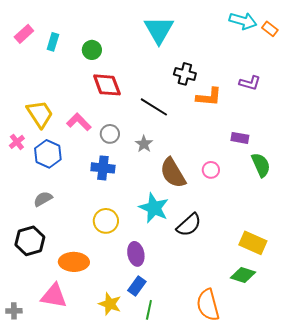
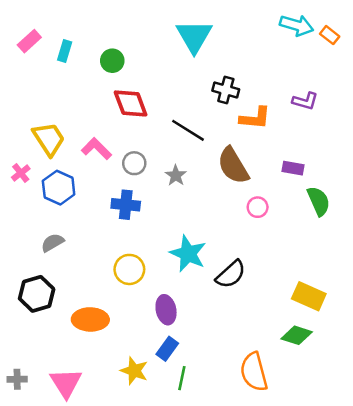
brown semicircle: (173, 173) -> (233, 166), moved
pink triangle: (54, 296) -> (66, 383), moved, turned 48

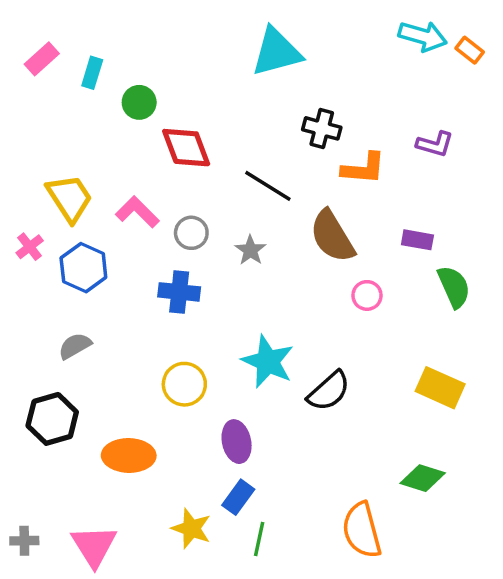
cyan triangle: (194, 36) -> (277, 52), turned 45
green circle: (112, 61) -> (139, 102), moved
yellow rectangle: (309, 296) -> (440, 388), moved

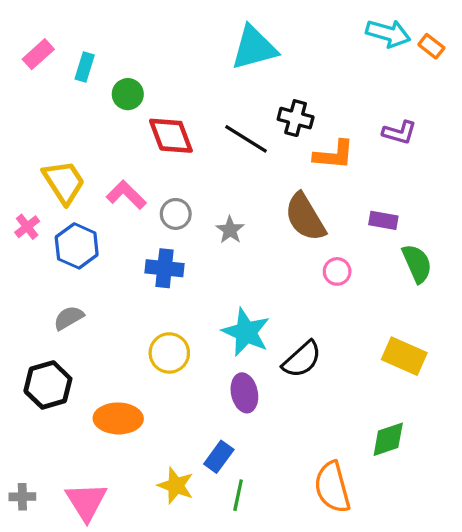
black line: (268, 186) -> (246, 139), moved
purple ellipse: (237, 442) -> (244, 393), moved
green diamond: (423, 478) -> (388, 439), turned -36

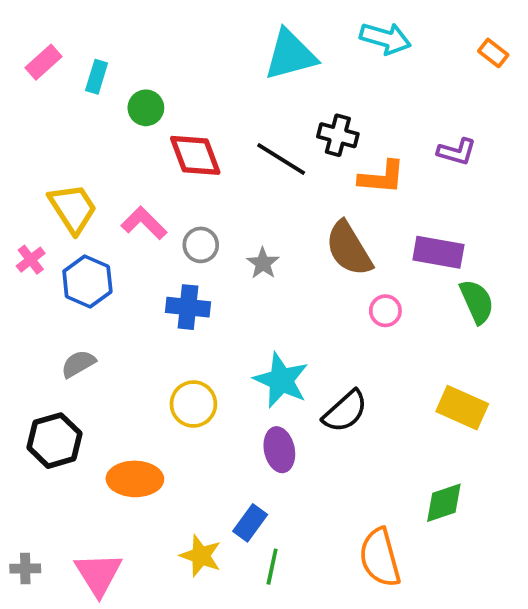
cyan arrow: (388, 33) -> (385, 38), moved
purple rectangle: (383, 220) -> (438, 252), size x1.5

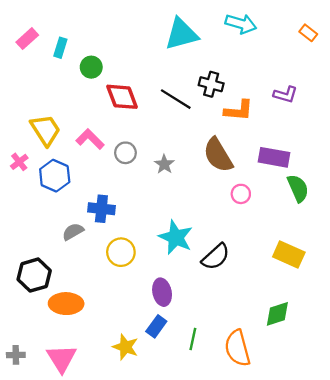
blue cross: (188, 307) -> (101, 209), moved
gray semicircle: (78, 364) -> (73, 232), moved
purple ellipse: (279, 450) -> (162, 292), moved
orange ellipse: (135, 479) -> (66, 304), moved
green line: (272, 567) -> (193, 339), moved

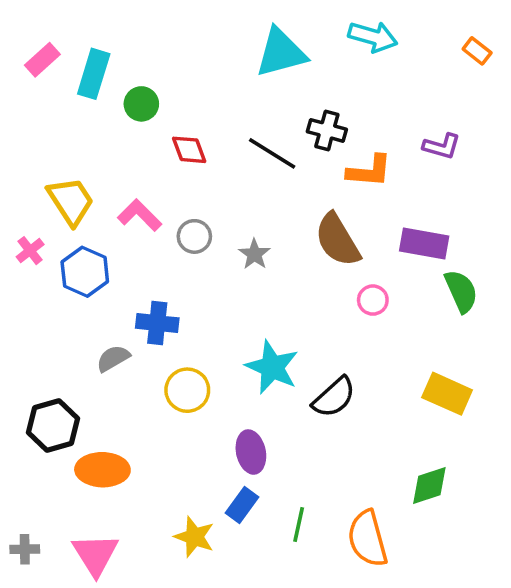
cyan rectangle: (60, 48) -> (94, 74), size x1.5
red diamond: (122, 97) -> (189, 150), size x0.7

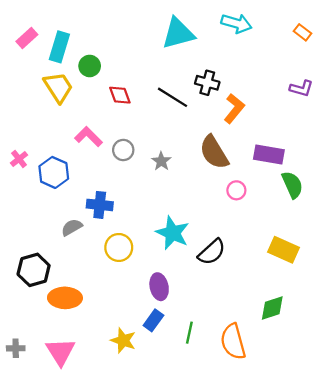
purple L-shape: (442, 146) -> (301, 88), moved
orange L-shape: (369, 171) -> (234, 109), turned -56
yellow trapezoid: (71, 201) -> (58, 87), moved

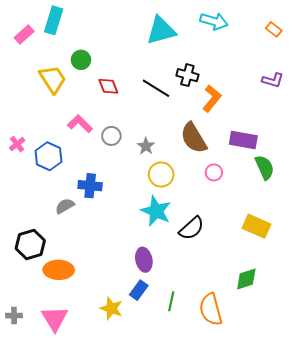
cyan rectangle: (59, 47) -> (54, 20), moved
yellow circle: (119, 247) -> (161, 174), moved

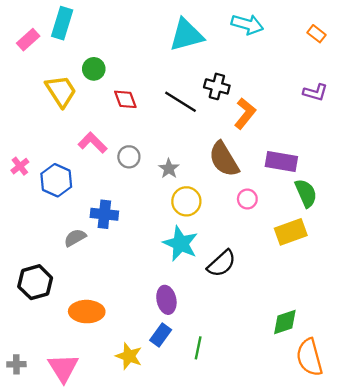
yellow rectangle: (256, 226) -> (291, 232), moved, turned -44
orange ellipse: (59, 270) -> (87, 312), moved
orange semicircle: (211, 309) -> (309, 357), moved

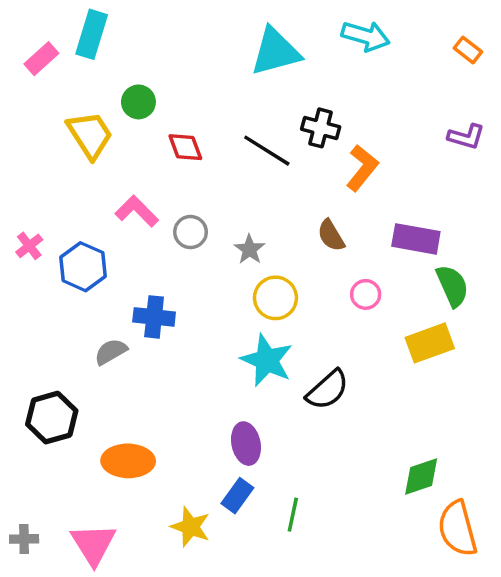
brown semicircle: (224, 159) -> (331, 235), size x0.6

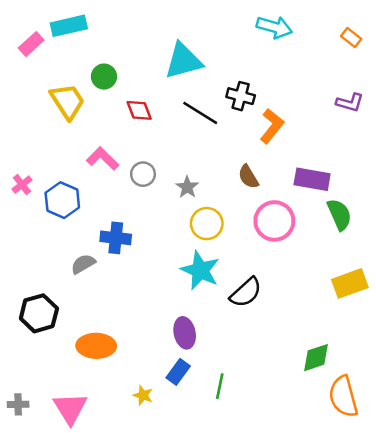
cyan rectangle: (92, 34) -> (69, 26), turned 60
cyan triangle: (275, 52) -> (183, 61), moved
pink circle: (366, 294) -> (274, 221), size x1.8
yellow rectangle: (430, 343) -> (350, 283), moved
yellow star: (191, 527) -> (143, 395), size x0.7

